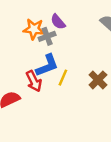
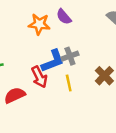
gray cross: (47, 36) -> (70, 56), moved
yellow line: (63, 78) -> (69, 83), moved, turned -35

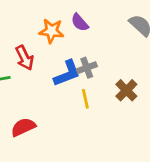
red arrow: (39, 77) -> (25, 58), moved
red semicircle: (15, 95) -> (23, 127), moved

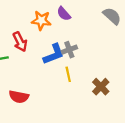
brown cross: (126, 90) -> (101, 87), moved
red semicircle: (23, 127) -> (19, 97), turned -144

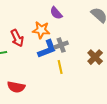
orange star: (41, 20) -> (41, 30), moved
brown cross: (101, 87) -> (95, 57), moved

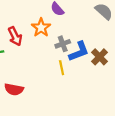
orange star: (41, 30) -> (41, 28), turned 30
blue L-shape: (47, 49) -> (79, 51), moved

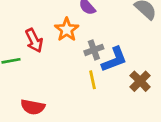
brown cross: (100, 57) -> (140, 81), moved

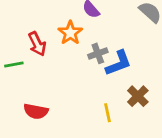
yellow line: (93, 80) -> (107, 113), moved
brown cross: (140, 81) -> (138, 96), moved

